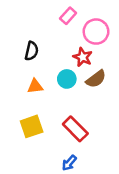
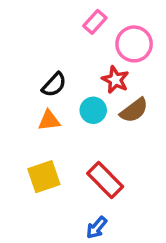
black semicircle: (32, 51) -> (54, 85), moved, turned 30

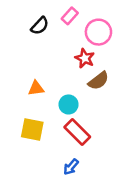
black semicircle: (54, 85) -> (40, 26), moved
cyan circle: (93, 110) -> (68, 104), moved
yellow square: (44, 177) -> (32, 129), turned 30

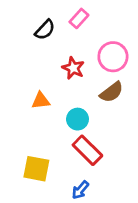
pink circle: (98, 32) -> (113, 57), moved
red star: (85, 58) -> (73, 68), moved
yellow square: (32, 129) -> (36, 169), moved

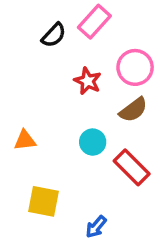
pink rectangle: (79, 18) -> (94, 22), size x1.4
orange triangle: (41, 101) -> (25, 140), moved
red rectangle: (87, 150) -> (132, 167), moved

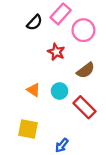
pink circle: (135, 67) -> (83, 30), moved
orange triangle: (25, 140) -> (33, 90), moved, turned 40

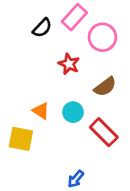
yellow square: (28, 129) -> (21, 139), moved

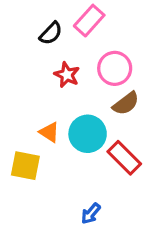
pink circle: (102, 37) -> (115, 68), moved
red star: (69, 64) -> (67, 75), moved
cyan circle: (73, 112) -> (88, 134), size x1.5

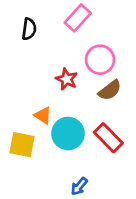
black semicircle: (51, 33) -> (29, 29), moved, turned -35
red star: (67, 75) -> (67, 79), moved
cyan circle: (88, 134) -> (68, 133), moved

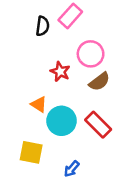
black semicircle: (29, 29) -> (43, 26), moved
yellow square: (22, 145) -> (31, 152), moved

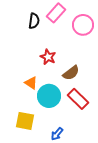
pink circle: (91, 54) -> (83, 25), moved
brown semicircle: (99, 82) -> (71, 73), moved

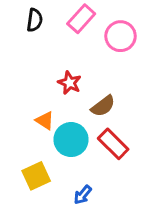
black semicircle: (34, 21) -> (35, 20), moved
yellow square: (25, 121) -> (36, 176), turned -36

